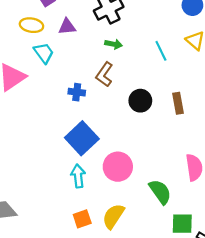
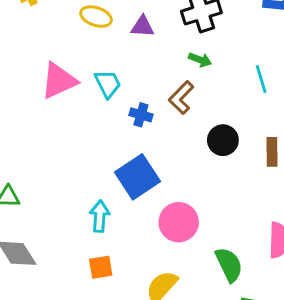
cyan trapezoid: (44, 53) -> (108, 84), moved
cyan arrow: (78, 176) -> (100, 216), moved
orange square: (82, 219) -> (101, 267), moved

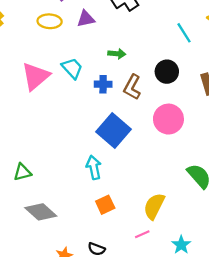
green arrow: (200, 60) -> (117, 54), moved
brown L-shape: (181, 98) -> (132, 87), moved
black circle: (223, 140) -> (167, 72), moved
pink circle: (179, 222) -> (168, 119), moved

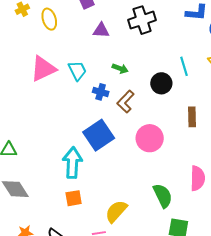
yellow ellipse: (50, 21) -> (49, 19), moved, turned 55
black circle: (167, 72) -> (161, 83), moved
cyan arrow: (94, 167) -> (72, 163), size x1.4

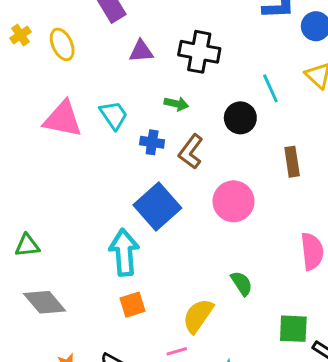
black cross: (142, 20) -> (199, 52), moved, turned 36
pink triangle: (43, 69) -> (63, 119), turned 44
green semicircle: (163, 196) -> (242, 283), moved, size x0.7

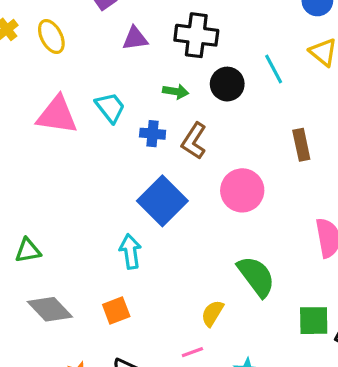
black circle: (240, 118) -> (227, 84), moved
cyan arrow: (124, 252) -> (130, 251), size x0.7
green semicircle: (242, 283) -> (256, 276), size x1.6
orange square: (132, 305) -> (116, 310), moved
yellow semicircle: (198, 316) -> (212, 313), size x0.7

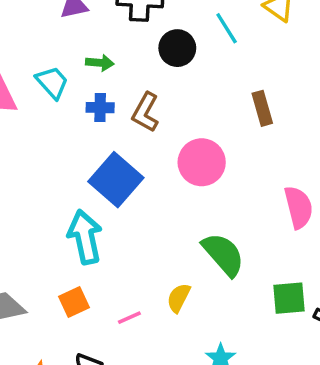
green arrow: (176, 91) -> (100, 63), moved
cyan arrow: (130, 251) -> (85, 237), size x1.4
pink line: (192, 352) -> (129, 318), moved

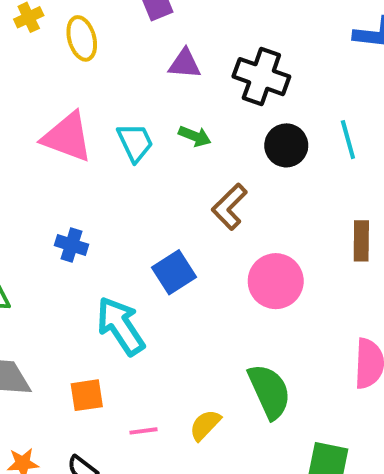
blue cross: (100, 108) -> (71, 245), moved
blue square: (116, 180) -> (174, 272), size x0.7
cyan arrow: (85, 237) -> (121, 326), turned -38

